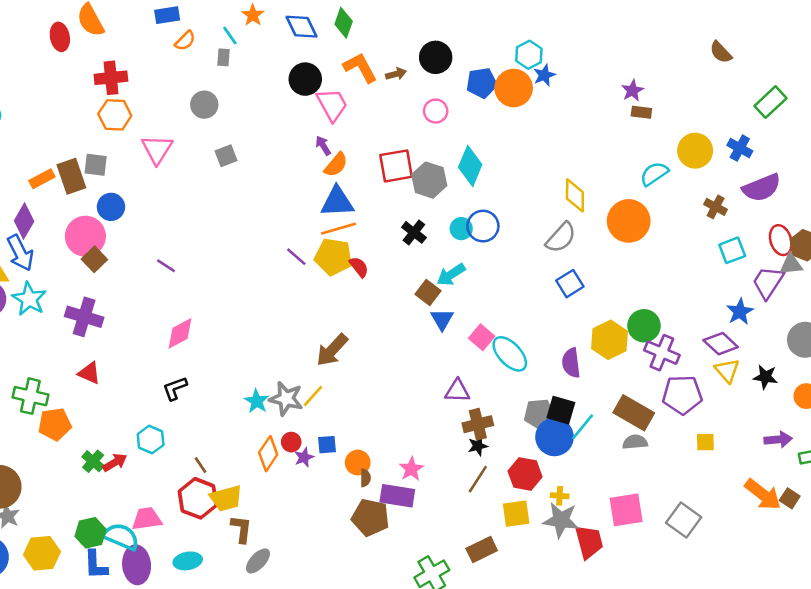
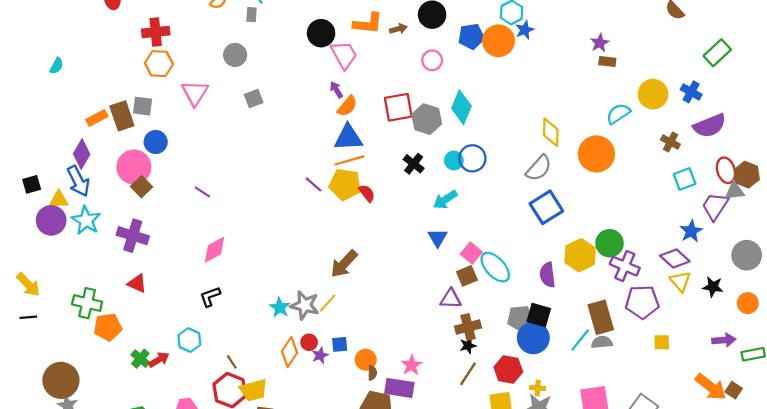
orange L-shape: (360, 68) -> (368, 23), turned 124
blue square: (570, 284) -> (546, 207), size x1.4
brown square: (428, 293) -> (467, 276), moved, turned 30
brown rectangle: (634, 413) -> (601, 317), turned 44
cyan line: (583, 427) -> (580, 340), moved

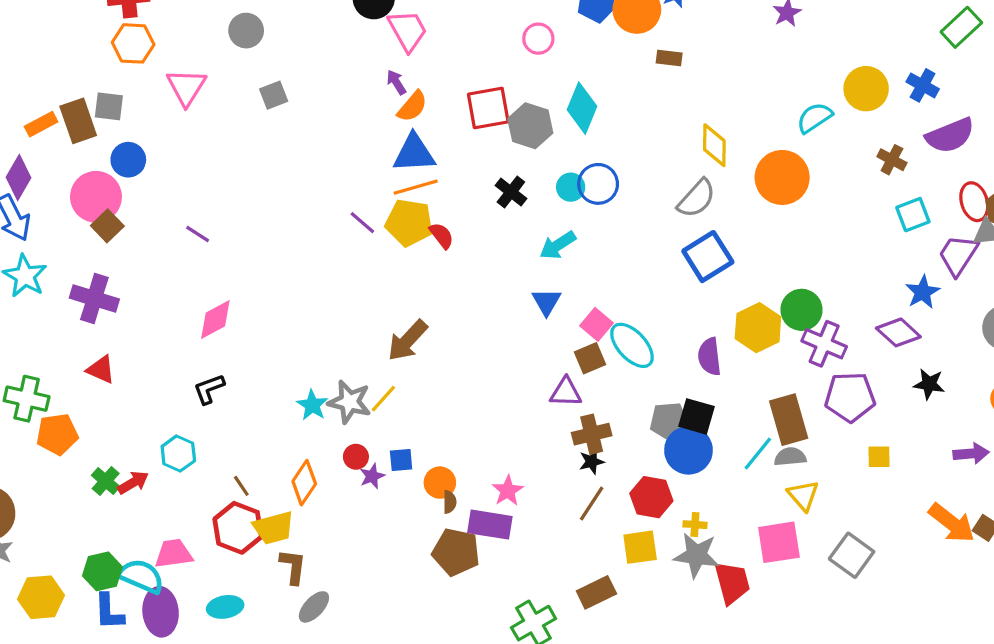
brown rectangle: (607, 61) -> (669, 58), moved
yellow triangle: (680, 281) -> (803, 496), moved
black star: (713, 287) -> (929, 384), moved
orange diamond: (290, 352) -> (304, 483), moved

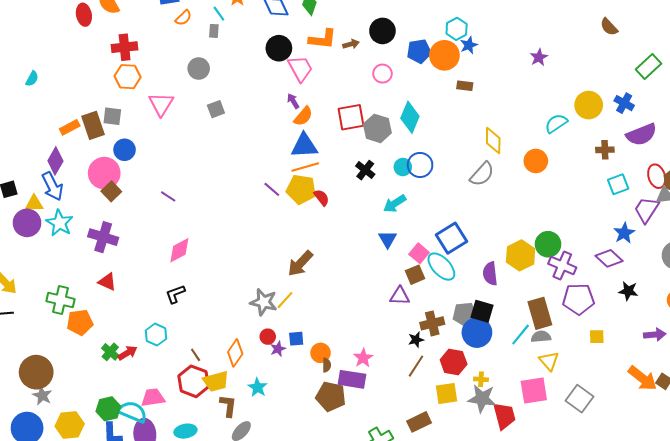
brown cross: (892, 160) -> (605, 150), turned -30
orange circle: (782, 177) -> (536, 161), size x0.7
blue square: (708, 257) -> (452, 238), moved
cyan star: (312, 405) -> (258, 387), moved
brown cross: (592, 434) -> (432, 323), moved

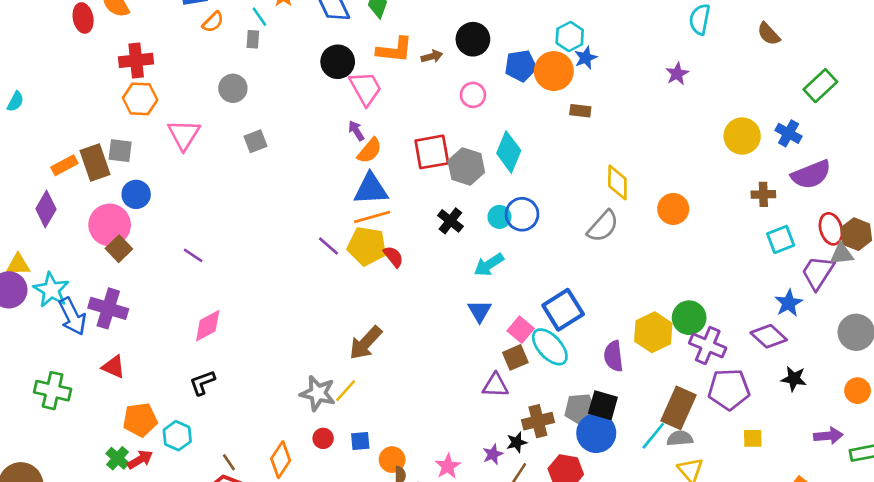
cyan semicircle: (556, 123) -> (700, 19), moved, turned -45
blue arrow: (52, 186) -> (72, 316), moved
brown rectangle: (540, 313) -> (678, 408), turned 40
orange pentagon: (80, 322) -> (140, 420), moved
purple star: (278, 349) -> (493, 454), moved

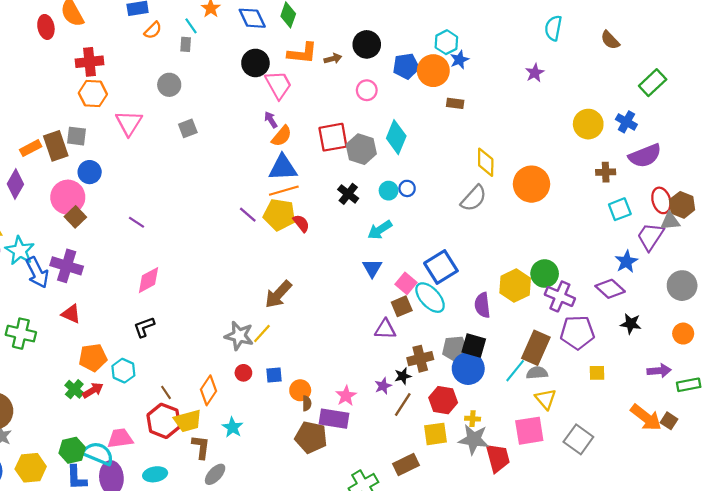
orange circle: (673, 209) -> (531, 184), size x1.4
blue circle: (522, 214) -> (407, 188), size x0.6

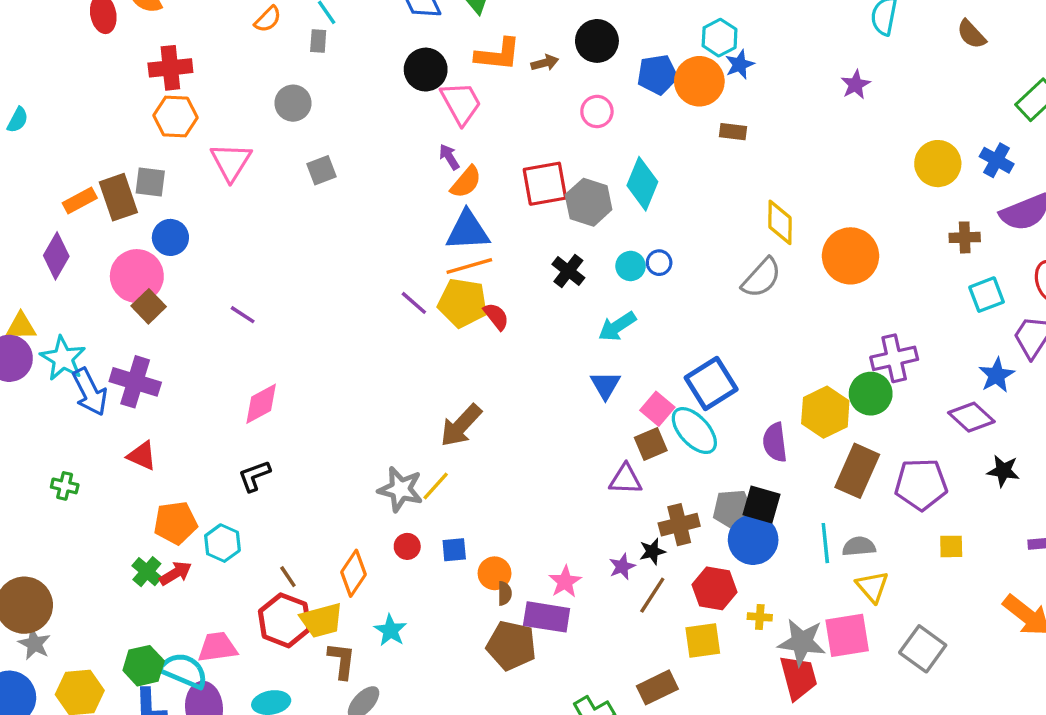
purple cross: (560, 296) -> (894, 358), moved, turned -36
green cross: (21, 334) -> (65, 486), size x0.6
brown rectangle: (536, 348) -> (857, 471), moved
cyan line: (515, 371) -> (825, 543), turned -45
gray star: (474, 439) -> (802, 642), moved

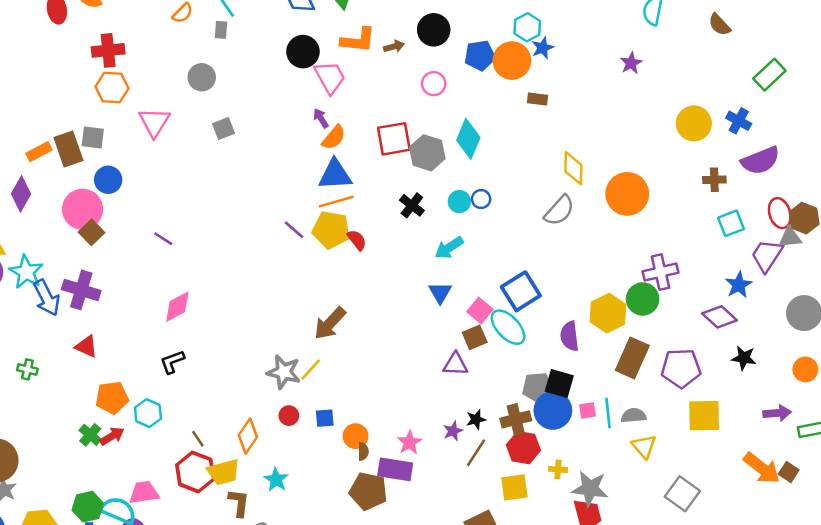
brown cross: (679, 525) -> (516, 419), moved
yellow square: (951, 546) -> (704, 416), size x1.8
pink square: (847, 635) -> (587, 410), moved, size x0.5

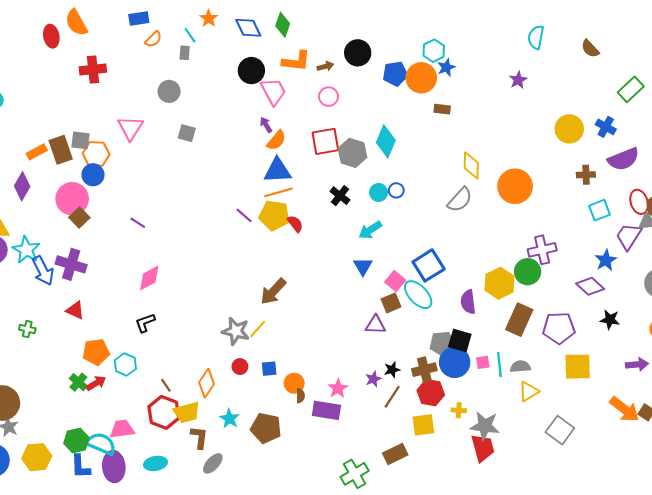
pink circle: (434, 84) -> (329, 97), moved
orange hexagon: (112, 87) -> (96, 154), moved
gray square: (224, 129) -> (187, 133), turned 36
yellow triangle: (644, 446) -> (529, 392), turned 40
brown pentagon: (368, 491) -> (266, 428), moved

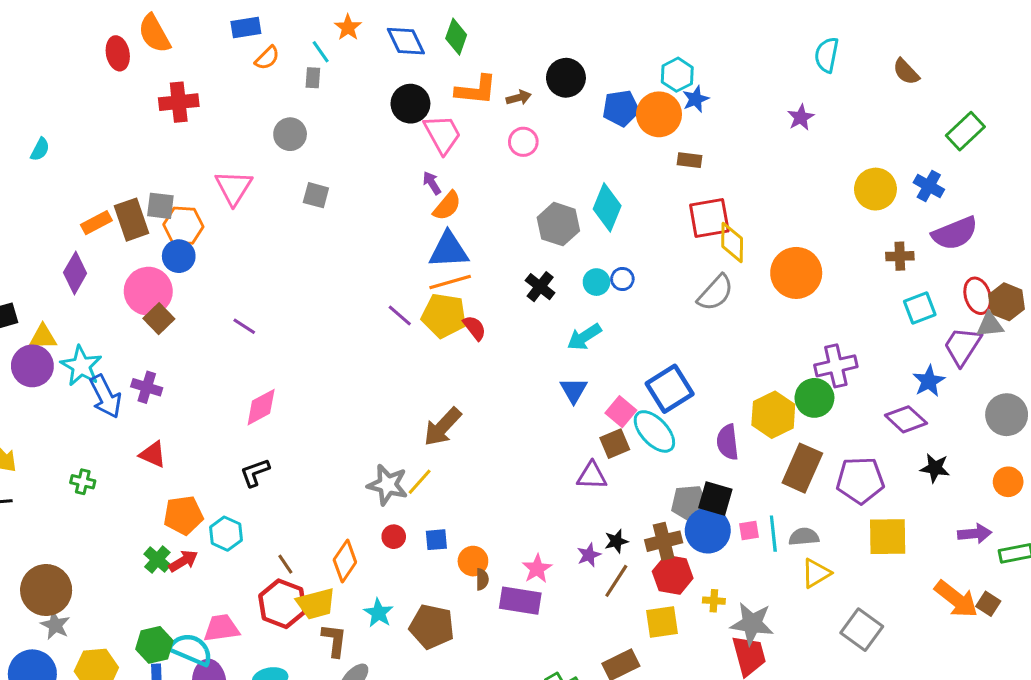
red square: (325, 141) -> (709, 218), moved
purple cross: (71, 264) -> (147, 387), size x0.7

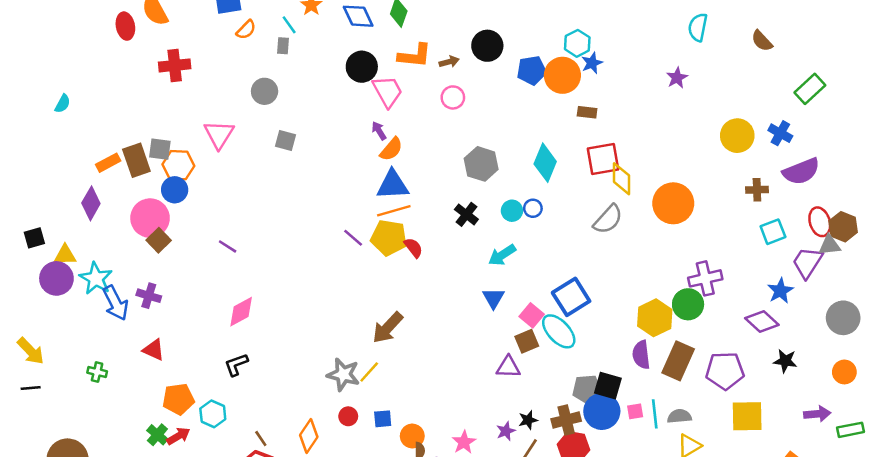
cyan diamond: (607, 207) -> (545, 163), moved
purple semicircle: (728, 442) -> (641, 355), moved

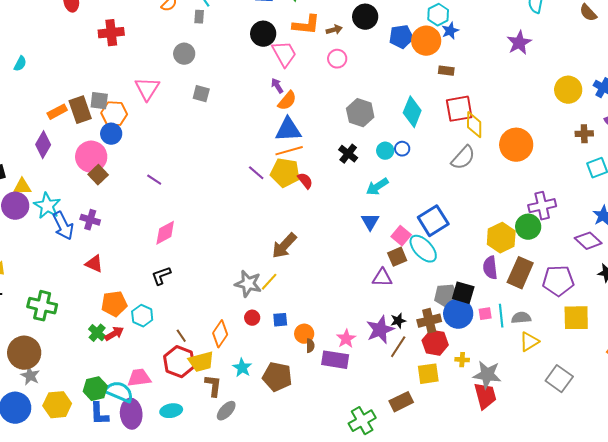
purple star: (677, 78) -> (519, 43), size x1.4
green cross: (97, 372) -> (42, 306), moved, size x1.8
purple star: (506, 431) -> (380, 330), size x1.8

